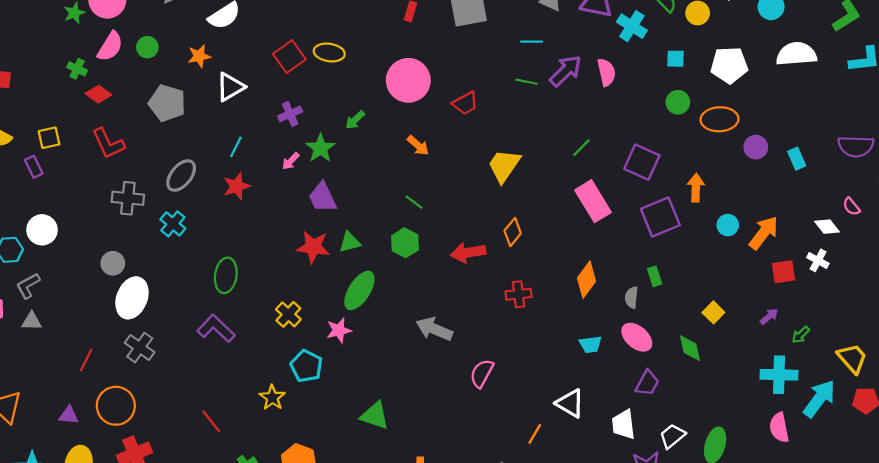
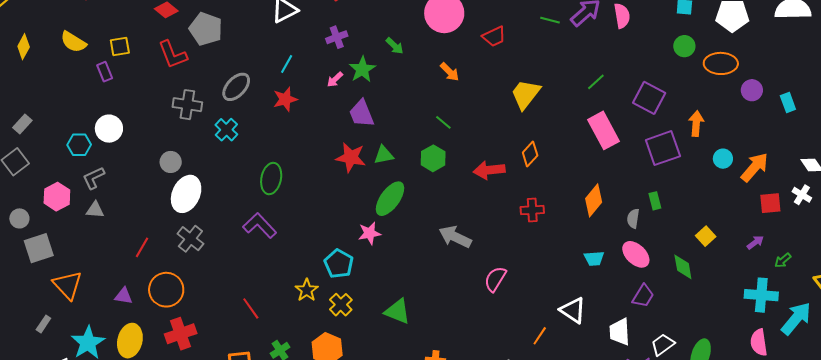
gray pentagon: (167, 103) -> (206, 29), moved
green arrow: (355, 120) -> (395, 46), turned -96
yellow cross: (288, 314) -> (341, 305), moved

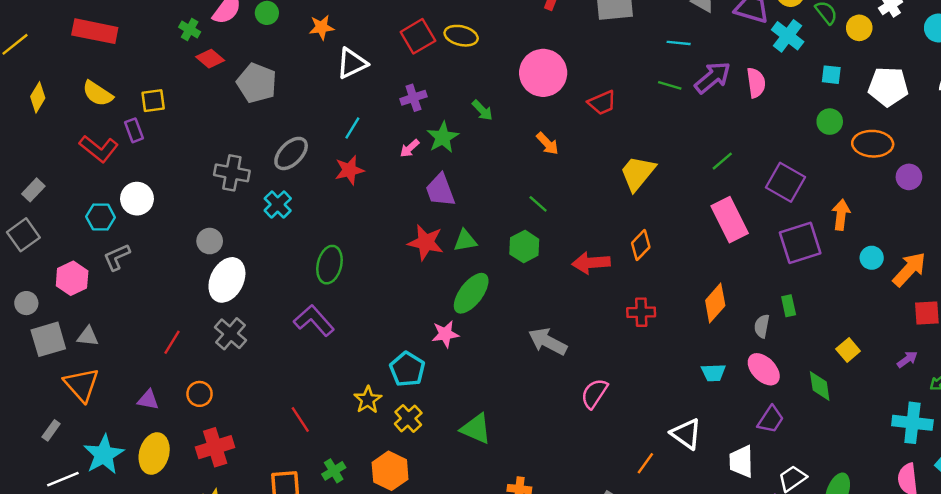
red L-shape: (173, 55) -> (99, 149), moved, turned -32
gray triangle: (95, 210) -> (88, 336), moved
orange circle: (166, 290) -> (200, 394), size x0.6

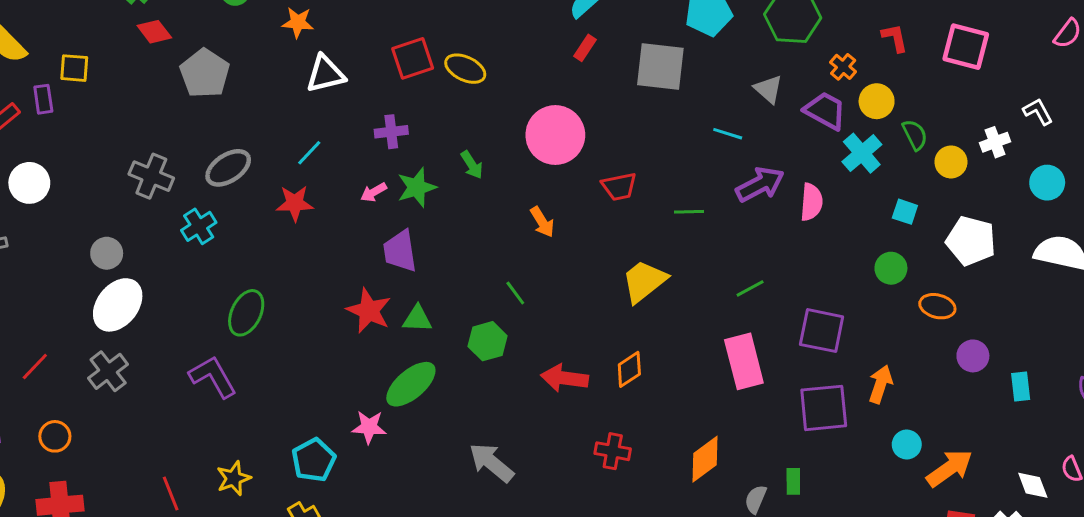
green line: (670, 85) -> (689, 212), moved, turned -30
orange ellipse: (873, 144) -> (937, 306), size x0.7
purple square: (786, 182) -> (822, 331), turned -30
yellow star: (368, 400) -> (234, 478), moved

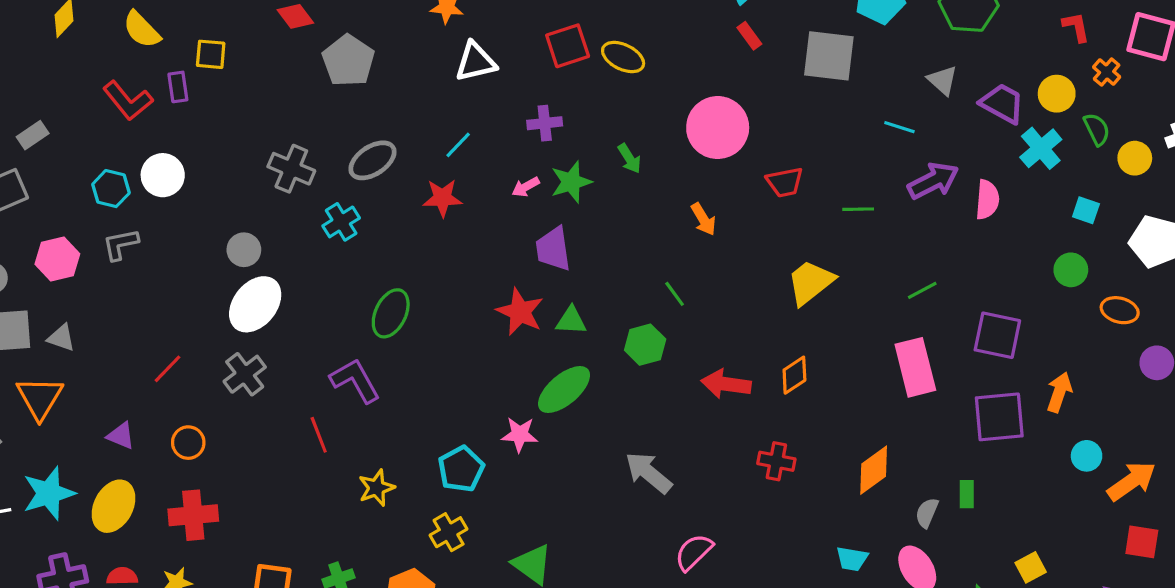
red rectangle: (585, 48) -> (749, 36), turned -70
orange cross: (843, 67) -> (1107, 72), moved
red line: (171, 493) -> (319, 435), moved

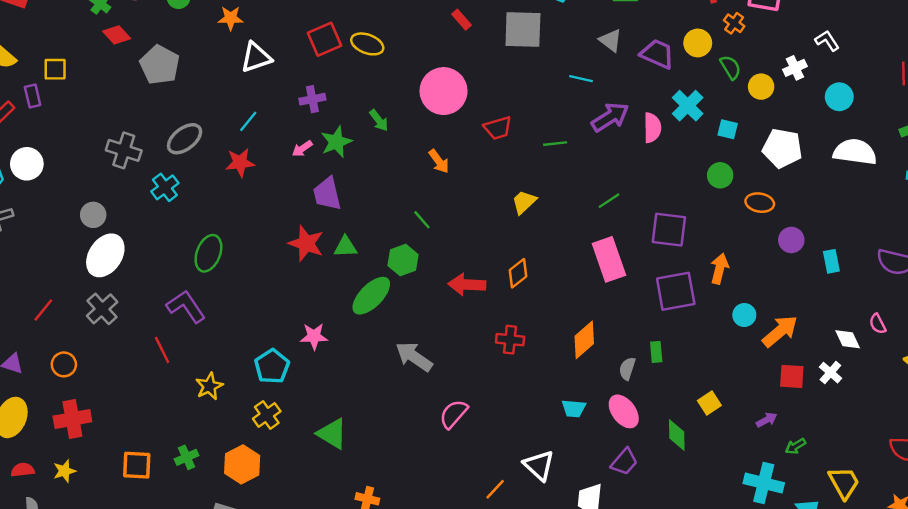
cyan cross: (1041, 148) -> (688, 106), moved
yellow trapezoid: (810, 282) -> (524, 202), size x0.7
green ellipse: (564, 390) -> (371, 296), moved

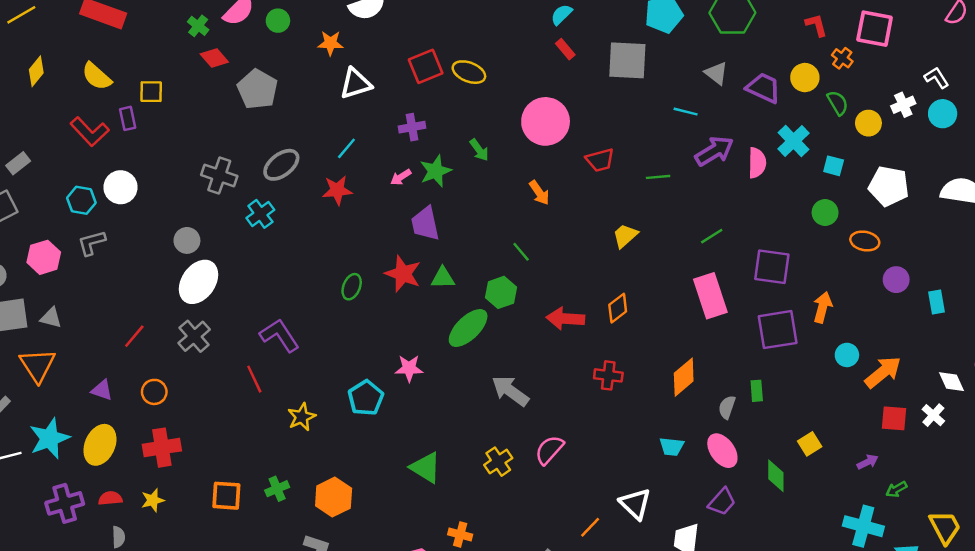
cyan circle: (839, 97) -> (943, 114), moved
green ellipse: (208, 253) -> (352, 287), moved, size x0.7
yellow cross: (267, 415) -> (498, 462), moved

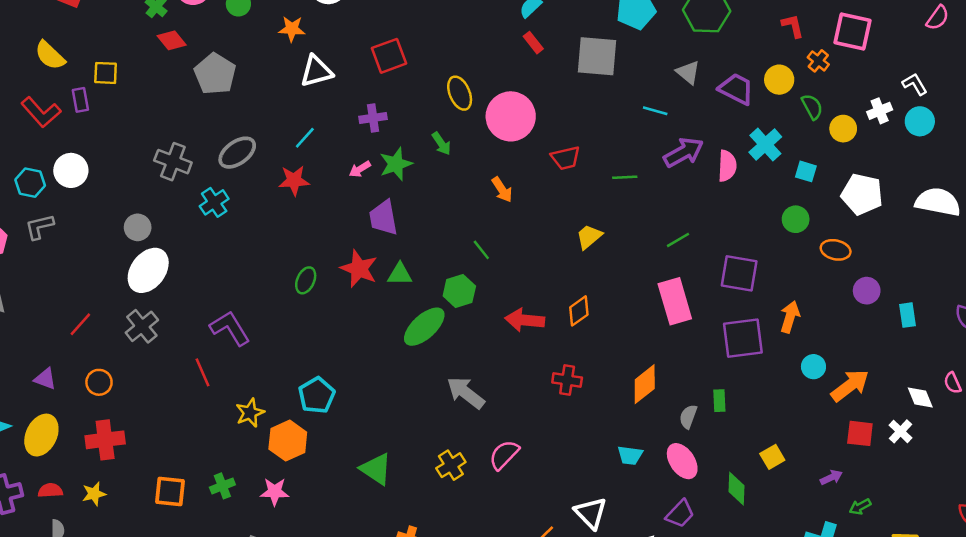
yellow ellipse: (469, 72) -> (460, 93), moved, turned 44
pink star: (409, 368) -> (275, 492), moved
orange hexagon: (334, 497) -> (288, 441), moved

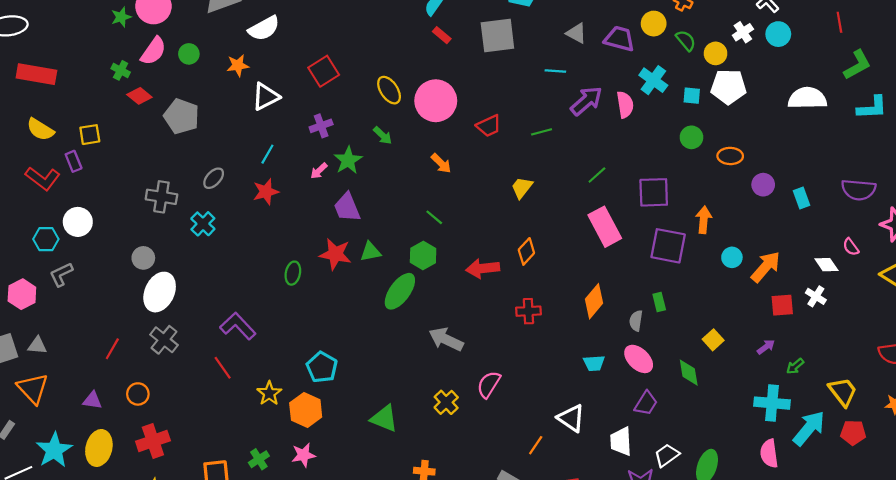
gray ellipse: (237, 153) -> (214, 178), size x0.7
white pentagon: (862, 194) -> (729, 87), moved
purple square: (743, 338) -> (668, 246), turned 30

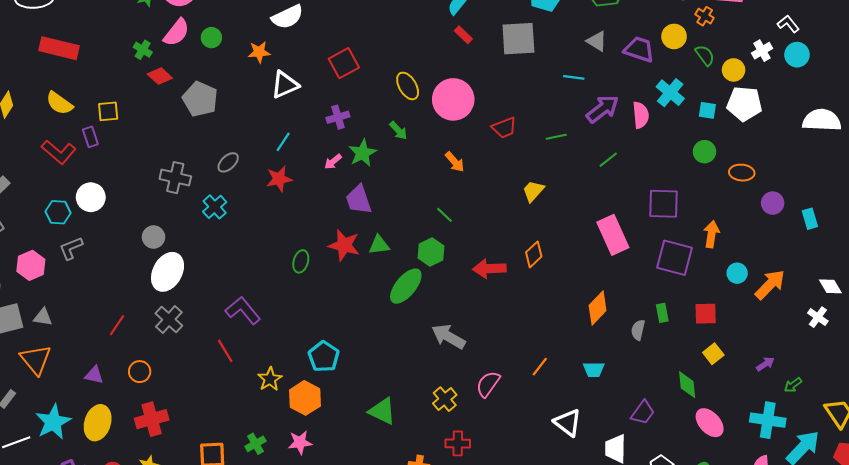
green line: (597, 175) -> (608, 160), moved
red square: (782, 305) -> (706, 314), moved
red cross: (528, 311) -> (458, 443), moved
pink ellipse: (639, 359) -> (710, 423), moved
orange line: (536, 445) -> (540, 367), moved

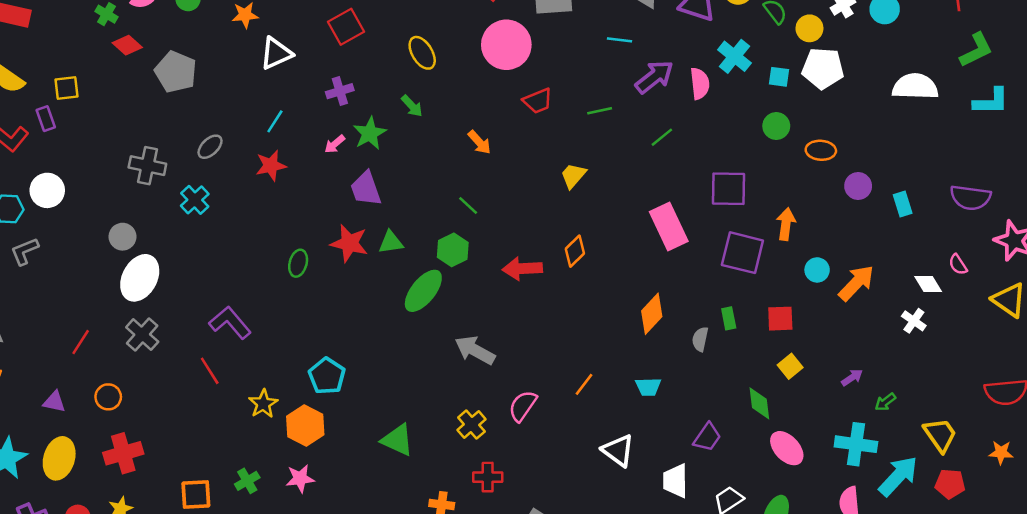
pink circle: (453, 99) -> (506, 45), moved

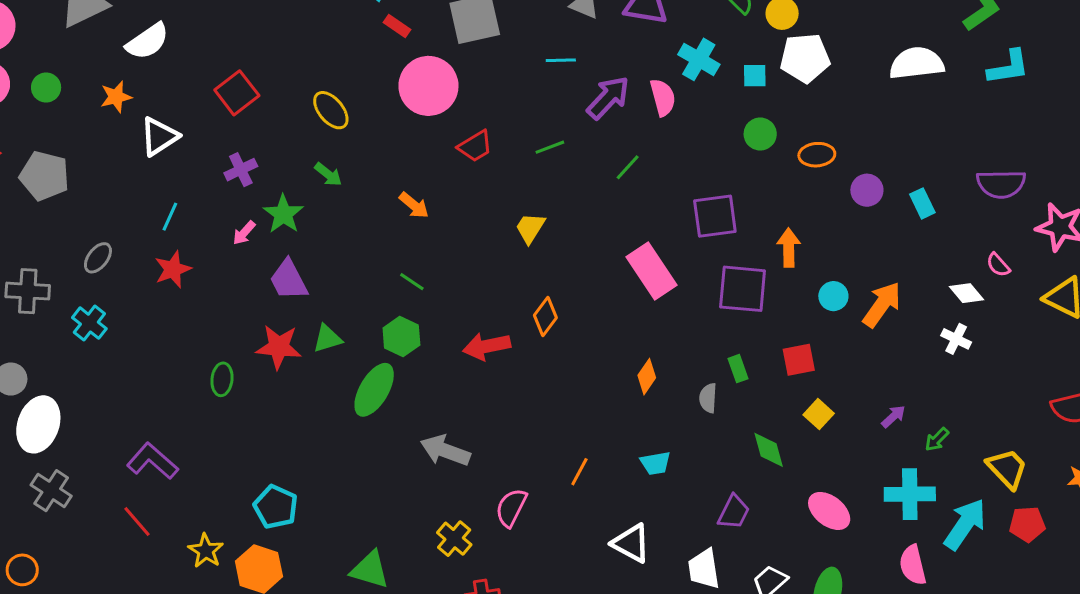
orange diamond: (652, 314) -> (647, 377), size x0.7
green diamond: (759, 403) -> (769, 450), moved

